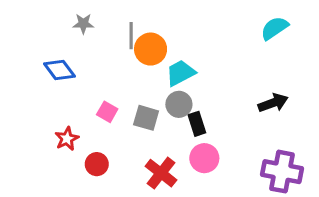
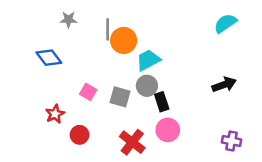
purple cross: (282, 172) -> (231, 141), size x0.6

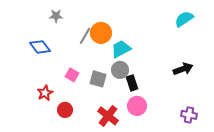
gray line: (108, 29) -> (85, 36), moved, turned 30

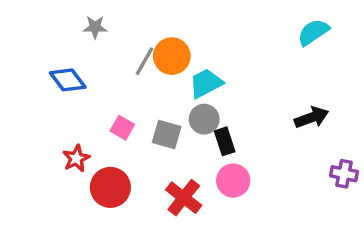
red circle: (65, 110) -> (110, 187), size x1.5
purple cross: (189, 115) -> (344, 174), moved

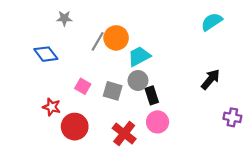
black arrow: (312, 117) -> (210, 79), turned -30
red star: (76, 158) -> (52, 107), turned -30

